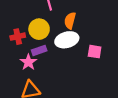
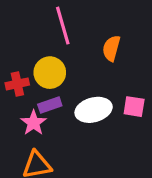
orange semicircle: (70, 21) -> (111, 48), moved
white ellipse: (67, 40) -> (94, 110), moved

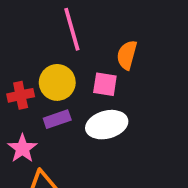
pink square: (134, 107) -> (105, 84), moved
pink star: (34, 123) -> (22, 148), moved

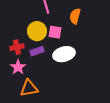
pink square: (105, 84) -> (55, 32), moved
red cross: (21, 95) -> (17, 47), moved

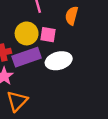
purple rectangle: (37, 51) -> (27, 57), size x1.6
orange triangle: (29, 88) -> (17, 101), turned -36

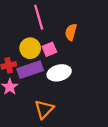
pink square: (48, 35) -> (49, 49), turned -32
orange triangle: (17, 101) -> (44, 109), moved

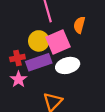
pink square: (49, 49) -> (58, 42), size x1.6

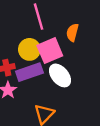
white ellipse: (68, 65) -> (60, 75), turned 65

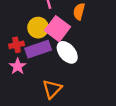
pink square: (50, 51) -> (57, 29), turned -30

